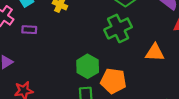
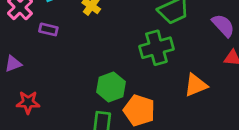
orange triangle: (155, 53) -> (196, 85), turned -36

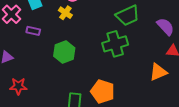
orange triangle: (196, 85) -> (158, 72), moved
green hexagon: (111, 87) -> (64, 52), moved

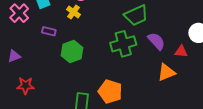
purple semicircle: (165, 27) -> (156, 41), moved
purple rectangle: (33, 31) -> (49, 31), moved

